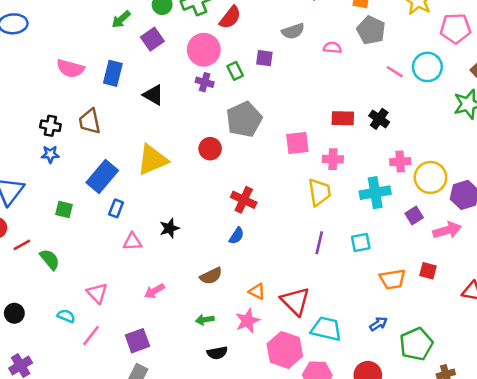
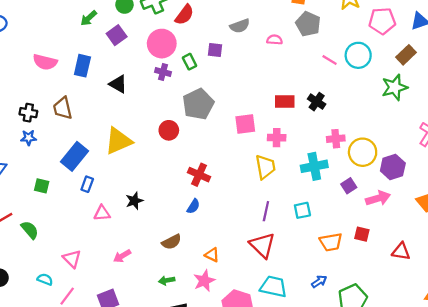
red triangle: (295, 301) -> (262, 245), moved

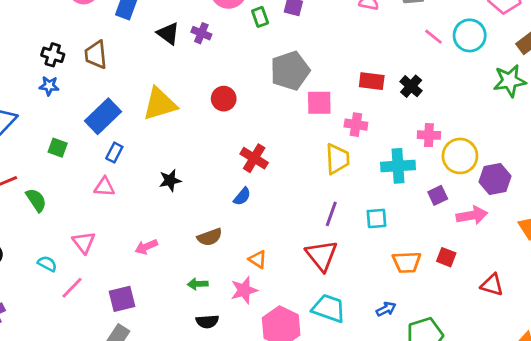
purple cross: (163, 72) -> (201, 33), moved
gray pentagon: (198, 104) -> (290, 71), moved
pink triangle: (102, 213) -> (104, 187), moved

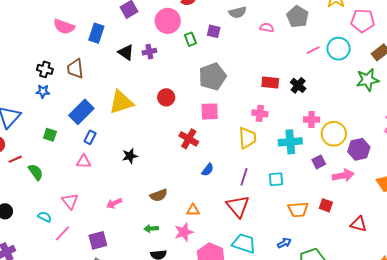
purple cross: (201, 33) -> (149, 52), turned -32
pink line: (434, 37) -> (313, 50), turned -64
pink square: (319, 103) -> (210, 111), moved
blue semicircle: (242, 196) -> (208, 170), moved
orange triangle: (258, 259) -> (193, 210), turned -32

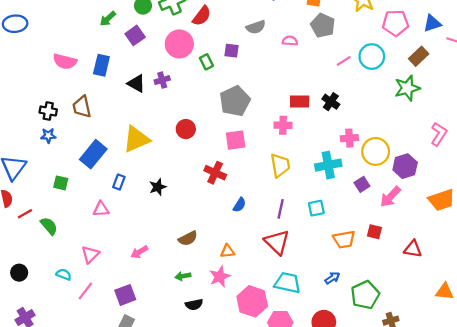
pink cross: (260, 113) -> (283, 125), moved
blue rectangle: (90, 137) -> (119, 182), moved
black star: (130, 156) -> (158, 187), moved
pink arrow: (343, 175) -> (390, 197), turned 150
pink triangle: (70, 201) -> (90, 254), turned 30

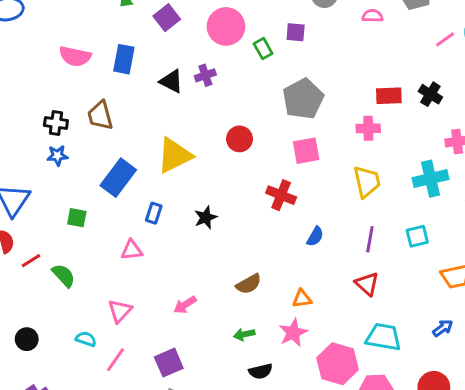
red triangle: (277, 242) -> (367, 284), size x0.7

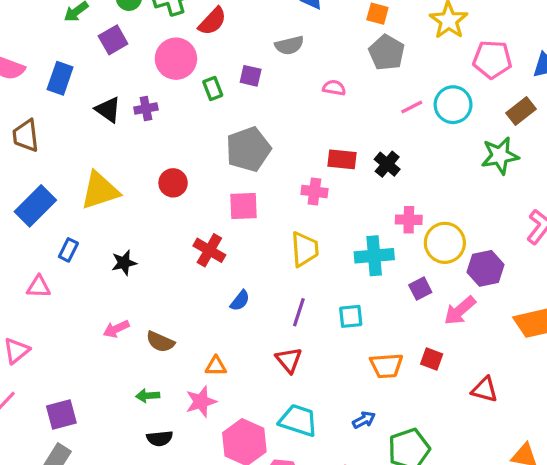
pink semicircle: (373, 16) -> (334, 88), moved
brown semicircle: (249, 284) -> (160, 342), turned 45
pink arrow: (185, 305) -> (116, 329), moved

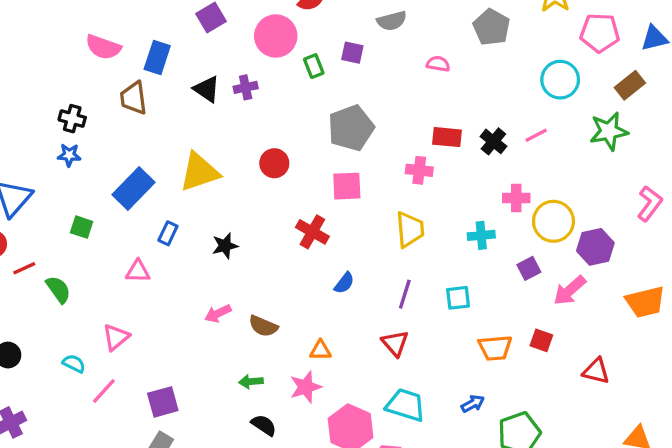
pink line: (412, 107) -> (536, 135), moved
brown trapezoid: (26, 136) -> (134, 98), moved
cyan cross: (374, 256) -> (481, 235), size x0.7
black semicircle: (160, 438) -> (264, 425), turned -140

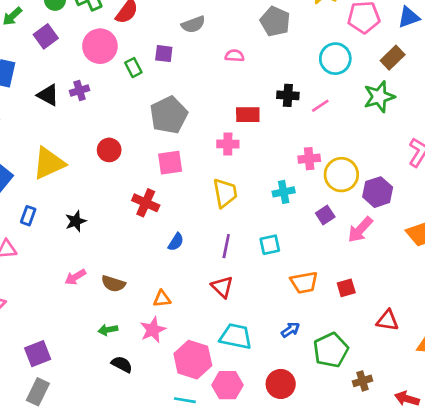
black cross: (493, 141) -> (288, 95), moved, turned -30
red square: (541, 340) -> (346, 288), moved, turned -30
red triangle: (596, 371) -> (387, 320), moved

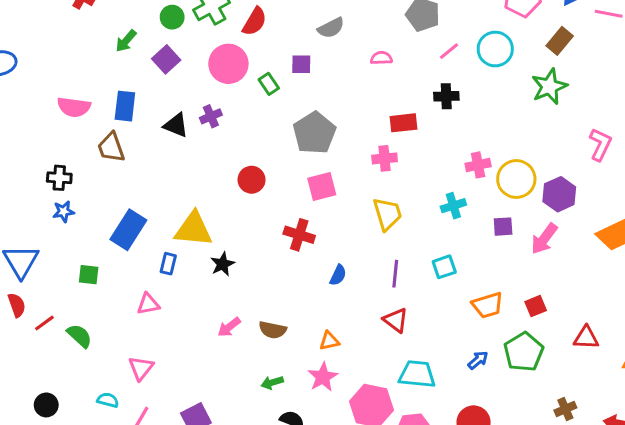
pink line: (320, 106) -> (449, 51), moved
yellow triangle: (49, 163) -> (193, 229), moved, turned 36
purple square: (325, 215) -> (503, 227), turned 36
green pentagon: (331, 350) -> (524, 352), moved

